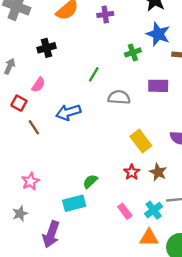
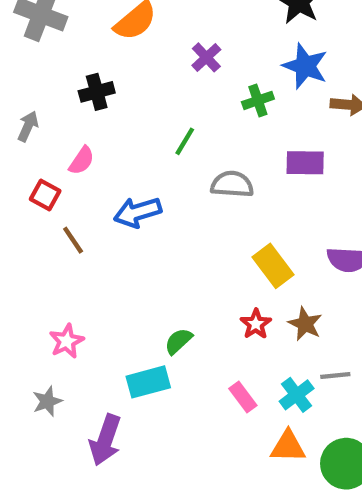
purple cross: (105, 14) -> (206, 57), moved, turned -35

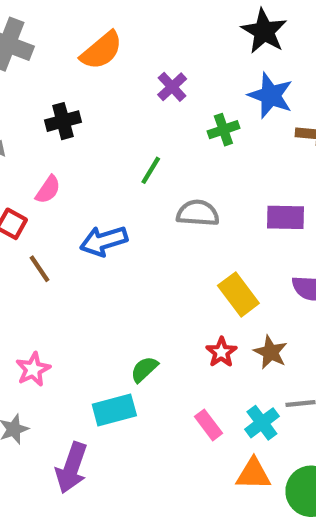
purple rectangle: (305, 163) -> (285, 217), moved

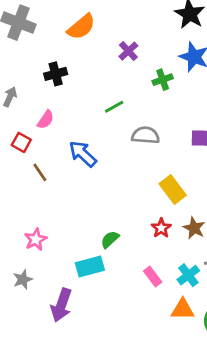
green line: (151, 170) -> (114, 107), turned 30
blue arrow: (104, 241) -> (83, 154), turned 60

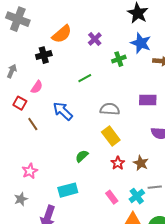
orange semicircle: (81, 27) -> (62, 34), moved
gray semicircle: (145, 135) -> (110, 109), moved
yellow rectangle: (173, 190) -> (111, 136), moved
green semicircle: (110, 239) -> (82, 156), moved

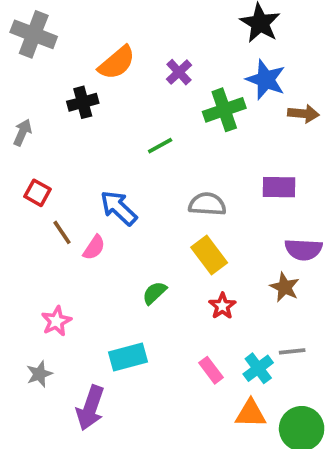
green cross: (119, 59) -> (224, 110), size x1.5
pink semicircle: (37, 87) -> (94, 248), moved
brown star: (141, 163) -> (285, 287), moved

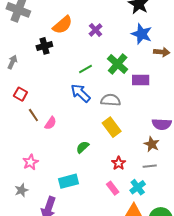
green cross: (224, 110) -> (118, 64), moved, turned -30
purple rectangle: (279, 187) -> (141, 80), moved
blue arrow: (119, 208) -> (81, 93), moved
red star: (222, 306) -> (119, 163), moved
gray line: (292, 351) -> (150, 166), moved

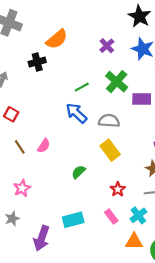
purple cross: (96, 30) -> (107, 46), moved
brown line: (33, 115) -> (20, 147), moved
cyan rectangle: (69, 181) -> (73, 220), moved

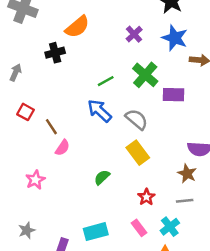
gray semicircle: (109, 121) -> (137, 119), turned 36
brown line: (20, 147) -> (51, 127), moved
pink star: (22, 188) -> (35, 180), moved

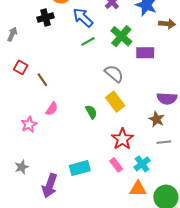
blue arrow: (99, 111) -> (83, 18), moved
pink semicircle: (62, 148) -> (52, 109), moved
green semicircle: (102, 177) -> (91, 112), moved, turned 104
red star: (146, 197) -> (122, 139), size x1.5
gray line: (185, 201) -> (164, 142), moved

